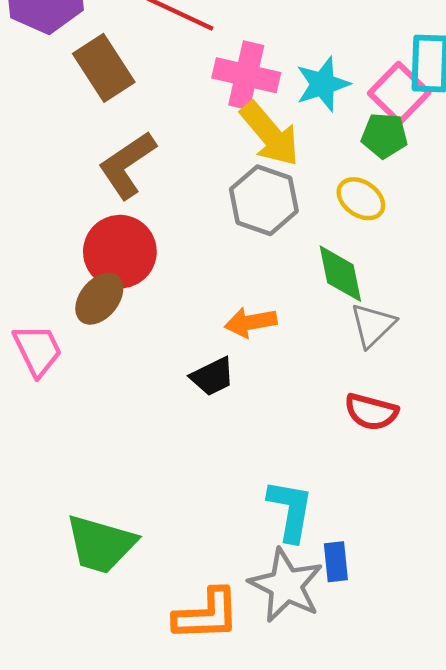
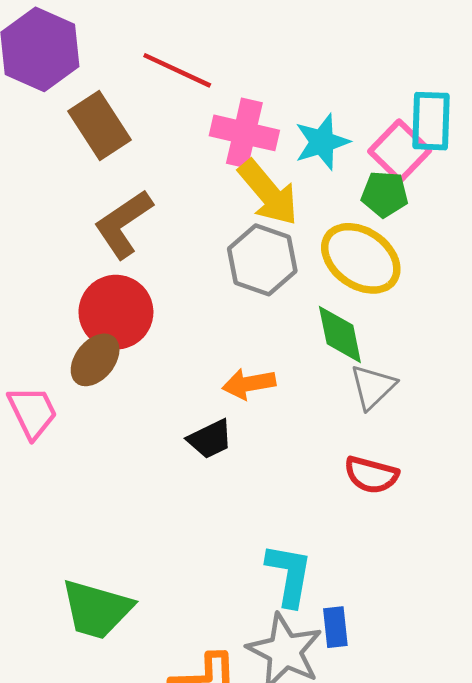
yellow ellipse: (361, 199) -> (361, 258), size x1.6

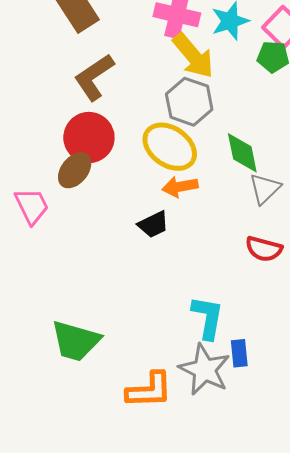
yellow ellipse: (361, 258) -> (170, 147), moved

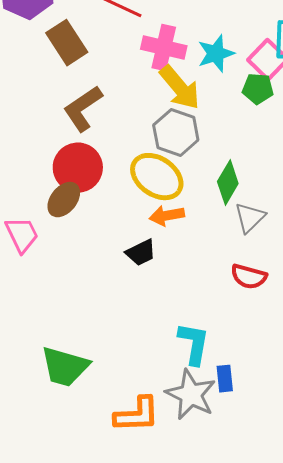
green diamond: (242, 153) -> (228, 183), turned 42

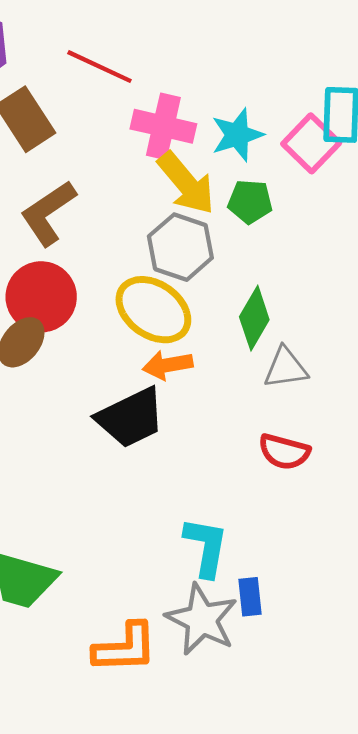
green pentagon: (258, 89) -> (250, 202), moved
gray triangle: (250, 218) -> (286, 368), turned 36
black trapezoid: (141, 253) -> (131, 418), size x1.6

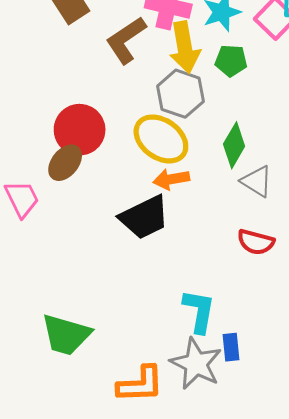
yellow arrow: (186, 183) -> (185, 47), turned 30
brown L-shape: (48, 213) -> (126, 40), moved
gray triangle: (286, 368) -> (257, 181), turned 40

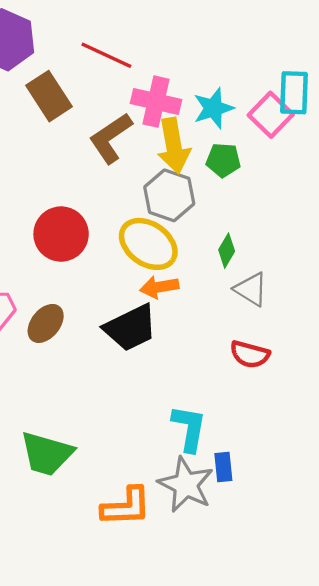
green diamond: (234, 145) -> (227, 251), size x0.7
brown ellipse: (65, 163) -> (46, 323), moved

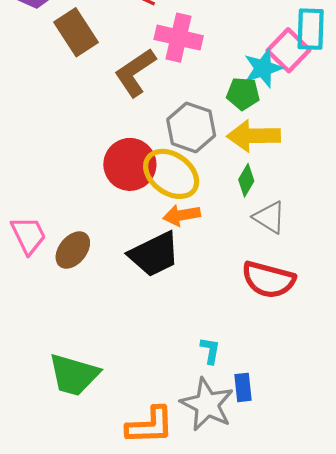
cyan star: (213, 108) -> (263, 68), moved
yellow arrow: (174, 146) -> (254, 136), moved, turned 99
red circle: (61, 234) -> (130, 164), moved
red semicircle: (250, 354) -> (268, 280), size x1.4
cyan L-shape: (189, 428) -> (210, 350), size x0.6

